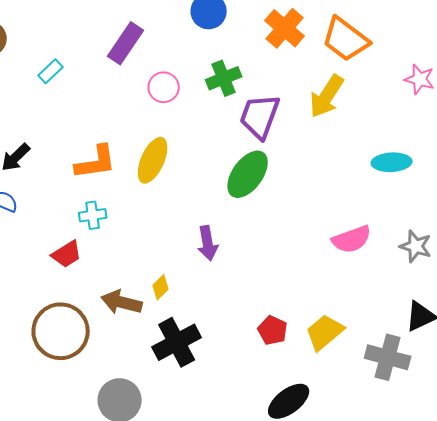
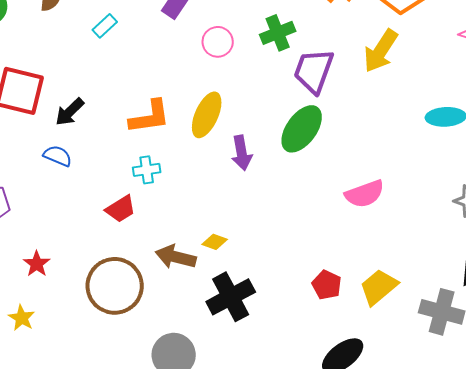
pink semicircle: (352, 239) -> (365, 194), moved
purple arrow: (208, 243) -> (242, 153), moved
yellow diamond: (161, 287) -> (215, 242), turned 65

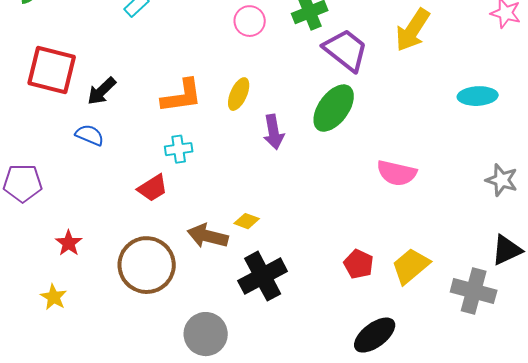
purple trapezoid: (314, 71) -> (346, 50), turned 108
yellow ellipse: (207, 115) -> (239, 94), size x0.7
pink semicircle: (365, 194) -> (397, 173), turned 33

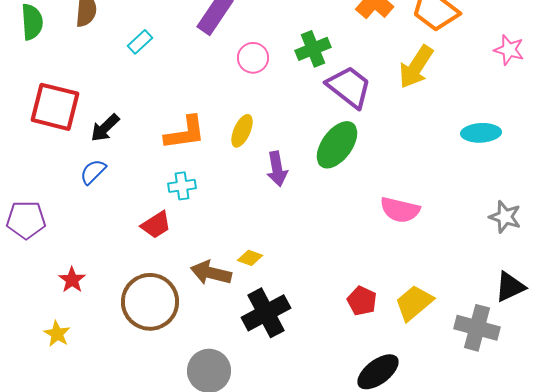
blue semicircle: (90, 135) -> (93, 172), turned -68

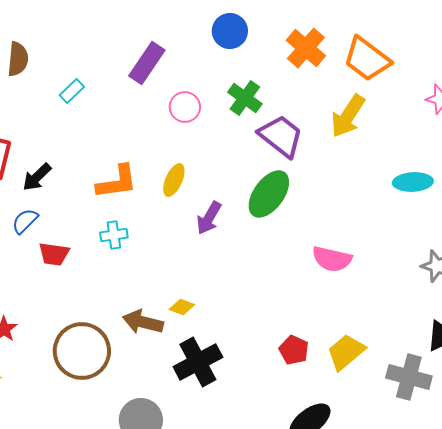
green cross: (313, 49) -> (245, 98), turned -32
purple arrow: (277, 169) -> (209, 218), turned 40
red trapezoid: (156, 225) -> (54, 254), moved, turned 40

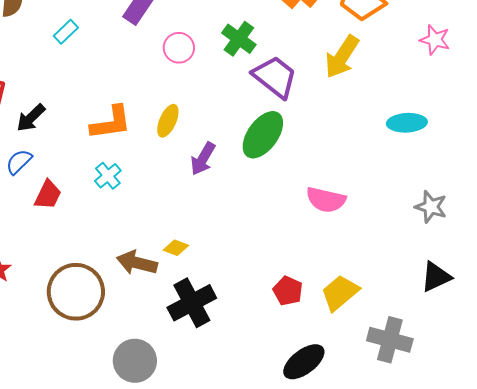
cyan cross: (114, 235) -> (108, 176), turned -32
red trapezoid: (54, 254) -> (48, 195), turned -72
gray cross: (409, 377) -> (390, 340), moved

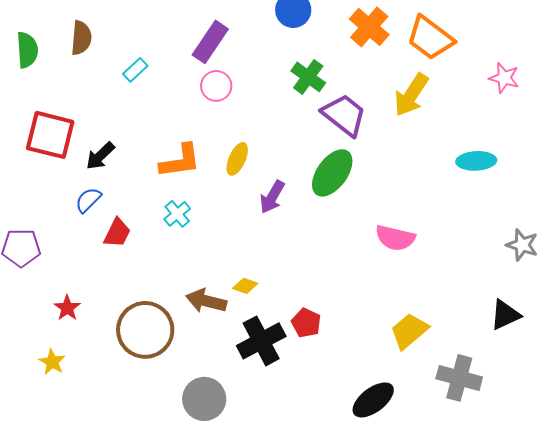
pink circle: (179, 48) -> (216, 86), moved
gray star: (431, 207) -> (522, 245), moved
red pentagon: (288, 291) -> (306, 323), moved

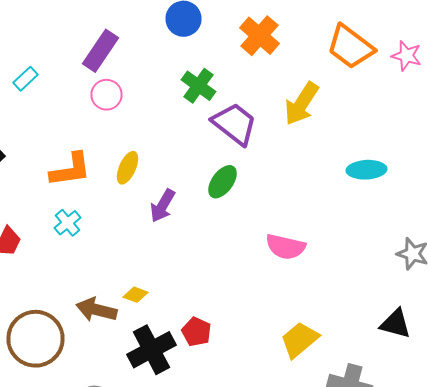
orange trapezoid: (430, 38) -> (350, 47), moved
pink star: (504, 78) -> (406, 56), moved
green ellipse: (332, 173) -> (222, 182), size x0.7
black triangle: (505, 315) -> (396, 324), turned 40

